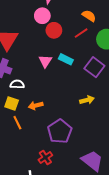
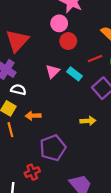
red line: (81, 33) -> (95, 58), moved

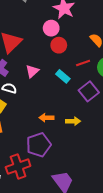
pink triangle: (53, 71) -> (32, 71), moved
orange arrow: (33, 116) -> (46, 118), moved
red cross: (32, 172) -> (18, 166), size x1.6

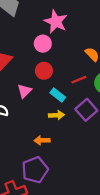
red circle: (59, 45) -> (44, 71), moved
yellow arrow: (73, 121) -> (56, 115), moved

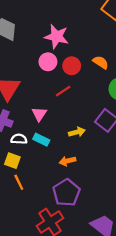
red circle: (44, 71) -> (72, 66), moved
red line: (79, 80) -> (63, 91), moved
cyan rectangle: (58, 95) -> (41, 140), moved

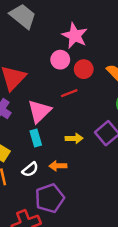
pink triangle: (39, 114) -> (39, 111), size x1.5
white semicircle: (19, 139) -> (30, 169), moved, turned 126
cyan rectangle: (41, 140) -> (36, 138), turned 35

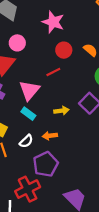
pink circle: (60, 60) -> (17, 43), moved
cyan rectangle: (36, 138) -> (28, 114), turned -32

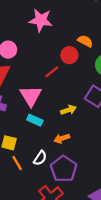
red circle: (64, 50) -> (69, 55), moved
white semicircle: (26, 141) -> (40, 158), moved

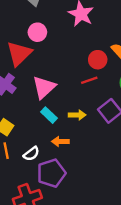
red line: (52, 72) -> (89, 80), moved
cyan rectangle: (35, 120) -> (49, 115), moved

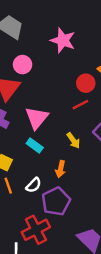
cyan rectangle: (49, 115) -> (35, 145), moved
yellow arrow: (77, 115) -> (73, 141), turned 63
orange arrow: (60, 142) -> (61, 169), turned -70

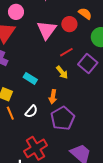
red line: (80, 105) -> (66, 52), moved
pink triangle: (37, 118) -> (47, 30), moved
purple pentagon: (56, 201) -> (63, 118), moved

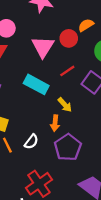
orange semicircle: (85, 14) -> (86, 25), turned -64
yellow arrow: (62, 72) -> (65, 105), moved
cyan rectangle: (30, 78) -> (36, 84), moved, size x1.5

